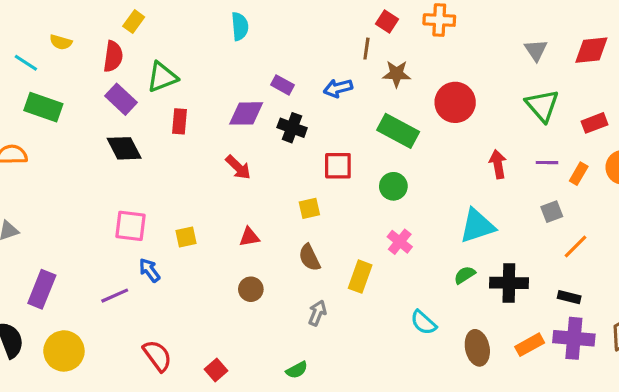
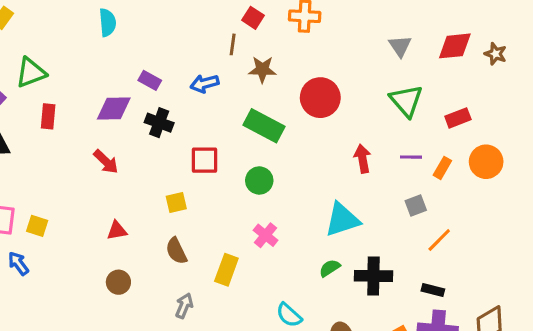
yellow square: (186, 237) -> (37, 226), moved, turned 30

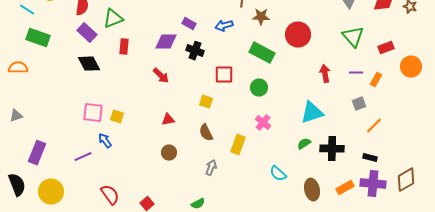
orange circle: (486, 162) -> (411, 67), moved
yellow square: (176, 202) -> (206, 102), turned 32

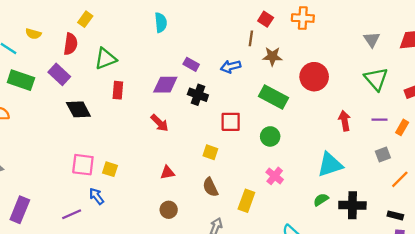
purple rectangle: (87, 33) -> (59, 74), moved

